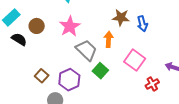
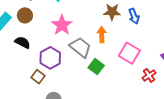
brown circle: (37, 26) -> (25, 15), moved
black semicircle: (19, 39) -> (23, 42), moved
purple hexagon: (69, 80) -> (50, 58), moved

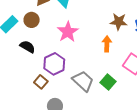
gray trapezoid: (80, 47) -> (83, 81), moved
green square: (96, 67) -> (108, 82), moved

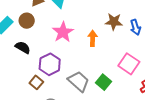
orange arrow: (107, 44) -> (93, 38), moved

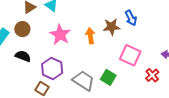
brown star: (114, 22) -> (112, 27), moved

